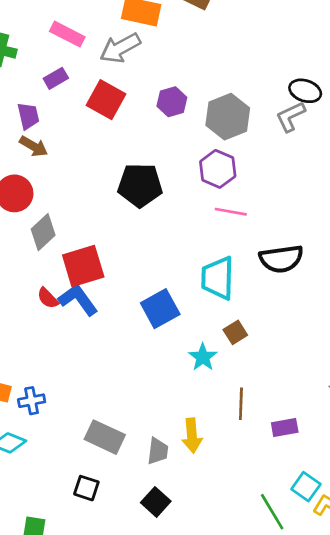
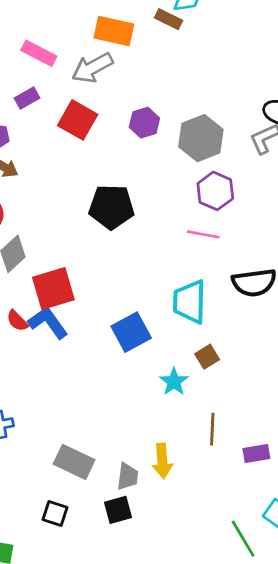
purple hexagon: (218, 169) -> (215, 191), moved
black square: (156, 502) -> (118, 510), moved, turned 32

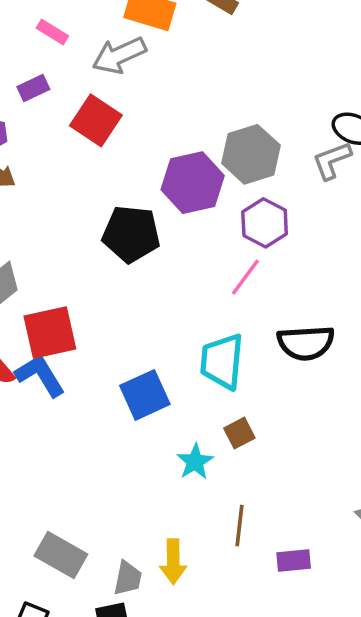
pink rectangle: (39, 53) -> (52, 32), size x0.7
purple hexagon: (144, 123) -> (193, 183), moved, size x1.6
pink line: (203, 234) -> (245, 277), turned -68

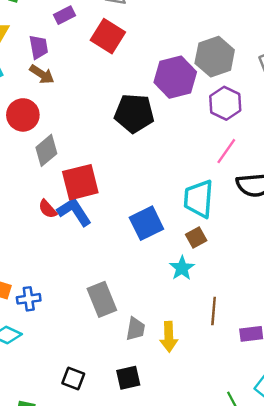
pink line: (245, 277) -> (226, 151), moved
brown square: (239, 433) -> (196, 238), moved
gray rectangle: (61, 555) -> (102, 299), moved, turned 40
gray trapezoid: (128, 578) -> (135, 329), moved

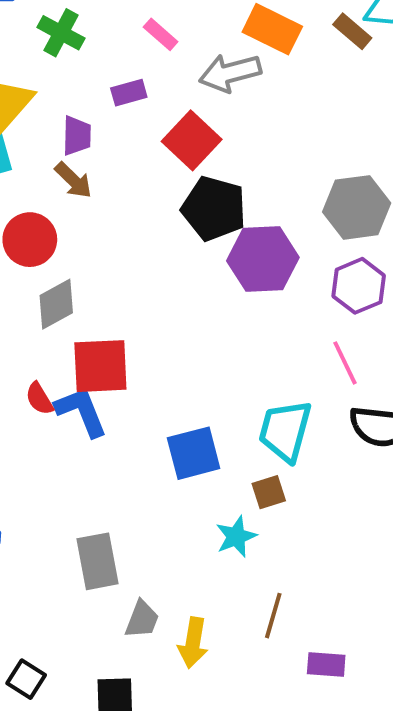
purple hexagon: (175, 77) -> (263, 259), moved
black pentagon: (134, 113) -> (214, 208), moved
pink line: (226, 151) -> (345, 363), turned -72

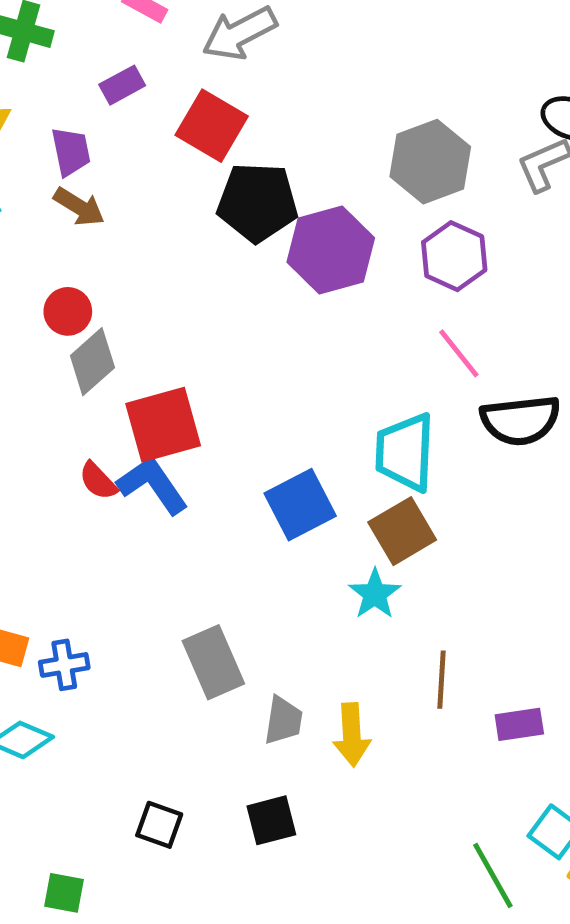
red circle: (30, 240) -> (68, 311), moved, size x0.7
brown square: (269, 492) -> (402, 531), size x1.5

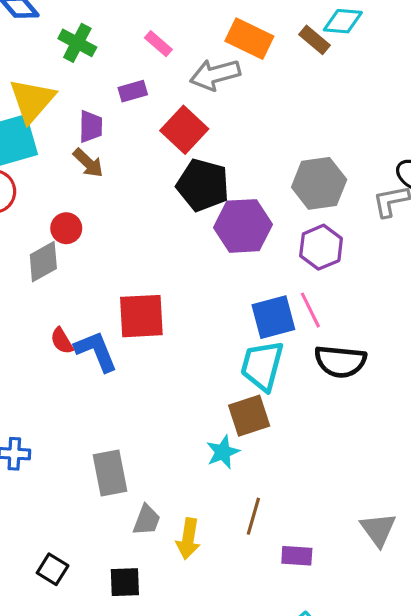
gray diamond: (92, 362) -> (43, 262), moved
red square: (163, 425) -> (141, 316), moved
blue square: (300, 505) -> (273, 317), moved

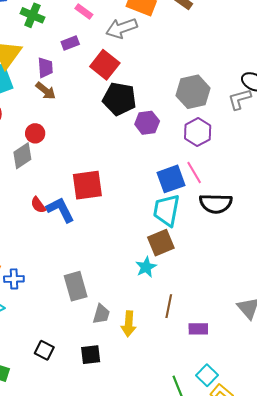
purple hexagon: (243, 226) -> (147, 123), size x0.7

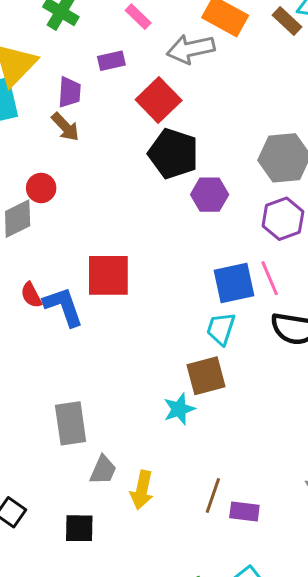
cyan trapezoid: (166, 210) -> (221, 329), size x0.7
brown line: (169, 306) -> (213, 496), moved

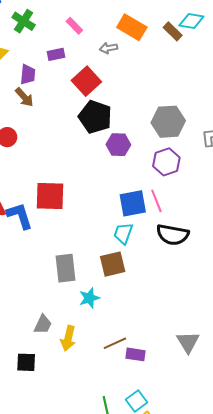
gray arrow: (191, 49) -> (108, 48), size x0.6
cyan star: (179, 409) -> (89, 298), moved
gray rectangle: (71, 423) -> (65, 268), moved
brown line: (213, 496) -> (115, 343), turned 45

